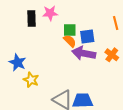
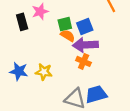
orange cross: (112, 55) -> (84, 61), moved
yellow star: (31, 80) -> (44, 72), moved

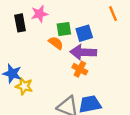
orange semicircle: (68, 36) -> (56, 43), moved
yellow star: (44, 72) -> (24, 86), moved

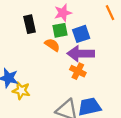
pink star: (39, 14) -> (63, 13), moved
black rectangle: (20, 23) -> (30, 24), moved

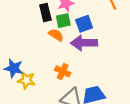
black rectangle: (30, 24) -> (45, 12), moved
orange cross: (78, 71) -> (63, 71), moved

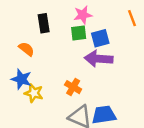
black rectangle: (45, 12) -> (44, 23), moved
orange semicircle: (56, 35) -> (26, 49), moved

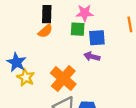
orange semicircle: (26, 49) -> (45, 31), moved, turned 91
purple arrow: (99, 59) -> (92, 56), size x0.6
orange cross: (73, 87) -> (63, 78), size x1.6

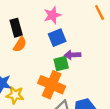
green square: (78, 29) -> (61, 64), moved
blue square: (97, 38) -> (57, 38), moved

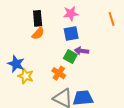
green square: (61, 64) -> (70, 57), turned 32
orange cross: (52, 85) -> (59, 73), size x0.6

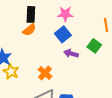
blue square: (71, 34) -> (63, 34), turned -35
green square: (70, 57) -> (94, 46), moved

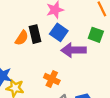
black rectangle: (31, 14) -> (35, 34), moved
purple arrow: (71, 53) -> (74, 50), size x1.5

